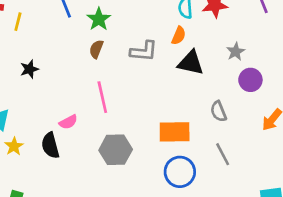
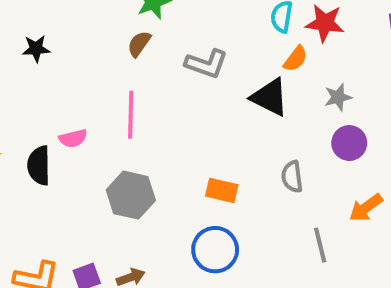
orange semicircle: (179, 36) -> (295, 59), moved
orange rectangle: (175, 132) -> (222, 190), size x0.7
gray line: (223, 154) -> (320, 245), moved

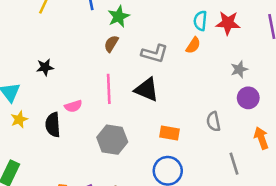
black star: (36, 49) -> (45, 67), moved
orange semicircle: (295, 59) -> (193, 45), moved
black triangle: (270, 97) -> (147, 89), moved
orange arrow: (366, 208) -> (261, 138), turned 110

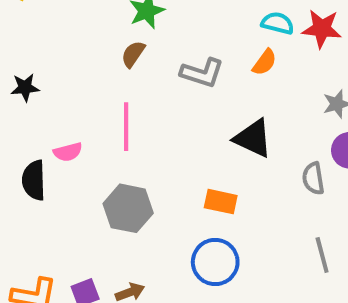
cyan semicircle: (200, 21) -> (278, 23), turned 96
black triangle: (147, 89) -> (253, 138), moved
gray semicircle: (213, 121) -> (313, 178), moved

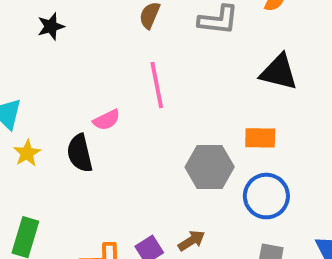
black star: (25, 87) -> (51, 26), moved
gray hexagon: (128, 208) -> (210, 167), moved

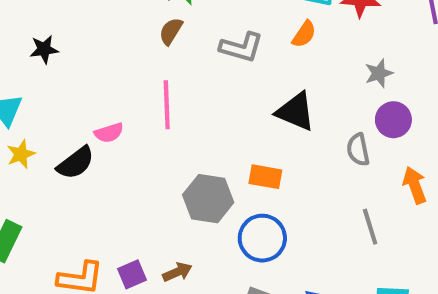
black star: (51, 26) -> (44, 49), moved
black semicircle: (80, 153) -> (76, 163), turned -123

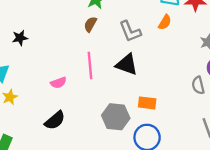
gray L-shape: (241, 47) -> (130, 31), turned 55
black triangle: (296, 111) -> (127, 64), moved
black semicircle: (76, 163) -> (55, 120), moved

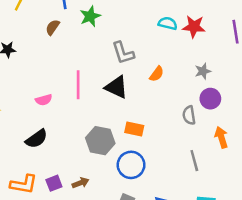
orange semicircle: (165, 22) -> (157, 74), moved
brown semicircle: (90, 24) -> (53, 27), moved

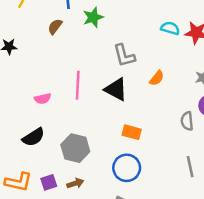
gray hexagon: (100, 141) -> (75, 148), moved

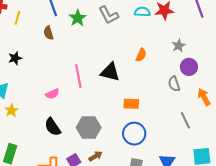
brown semicircle: (55, 27) -> (48, 33), turned -40
gray L-shape: (124, 56) -> (108, 15), moved
black semicircle: (33, 137) -> (53, 127), turned 102

